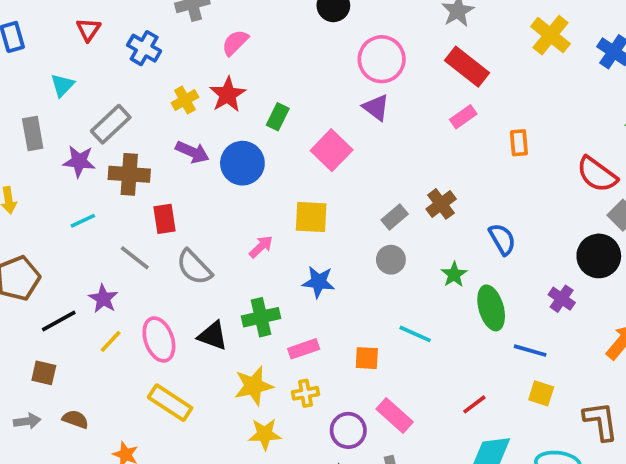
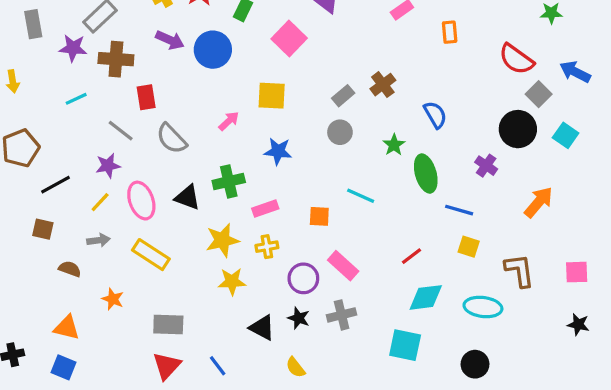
purple star: (103, 299) -> (108, 166), moved, turned 30
gray arrow: (27, 421) -> (98, 240), moved

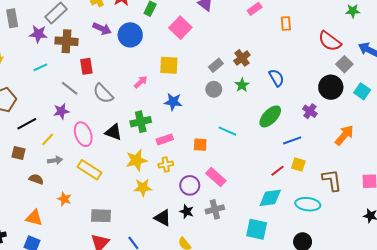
green star: (394, 145) -> (242, 85), moved
green ellipse: (426, 174) -> (270, 116), turned 60
yellow line: (100, 202) -> (48, 139), moved
blue line: (459, 210) -> (292, 140), turned -36
red line: (411, 256) -> (278, 171), moved

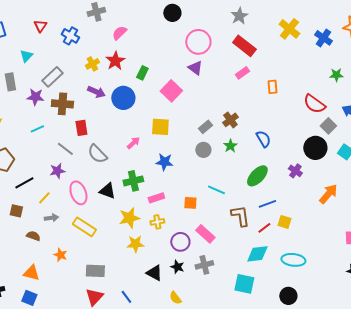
blue line: (292, 140) -> (267, 204), moved
brown L-shape: (332, 180) -> (240, 216), moved

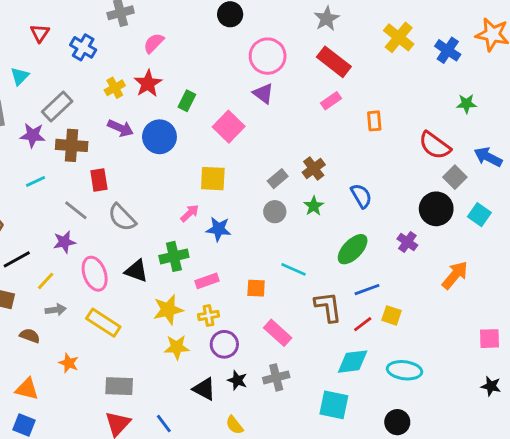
pink arrow: (133, 143) -> (190, 213), moved
purple circle: (180, 242) -> (224, 344), moved

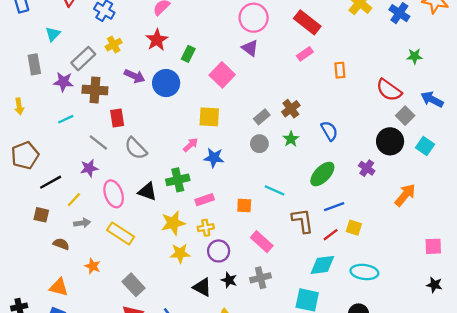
yellow cross: (115, 88) -> (114, 45), moved
gray rectangle: (119, 386) -> (133, 285), turned 45

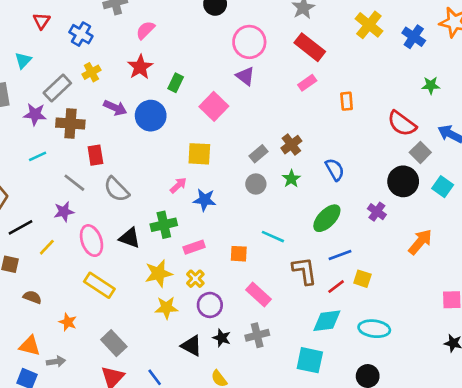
gray arrow: (82, 223) -> (56, 362), moved
yellow cross: (206, 228) -> (195, 279), turned -35

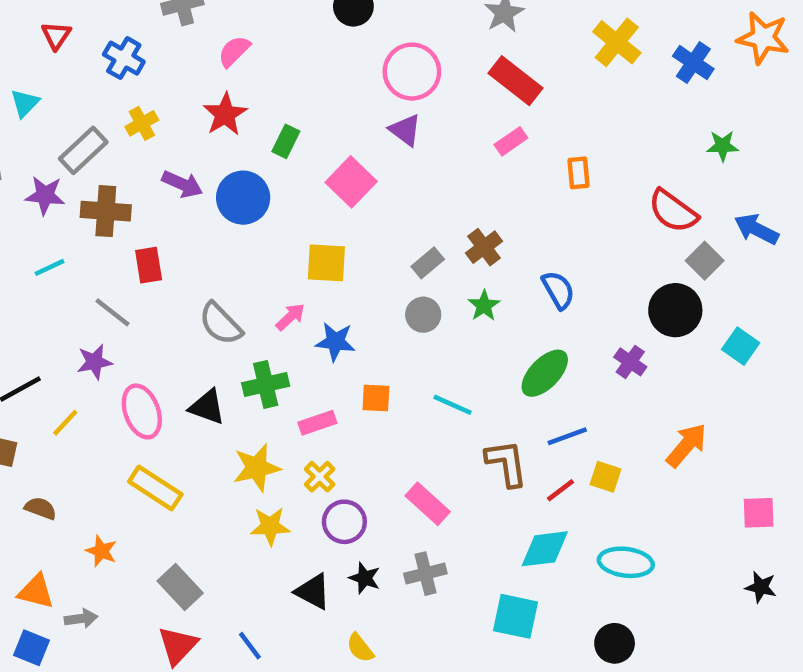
cyan square: (443, 187) -> (741, 346), moved
gray semicircle: (116, 189) -> (221, 324), moved
orange arrow: (420, 242) -> (687, 445), moved
orange square: (239, 254) -> (376, 398), moved

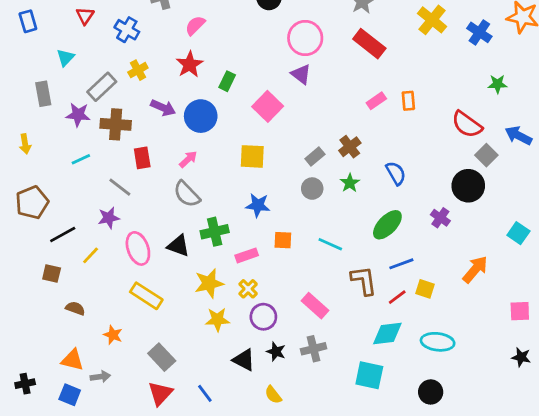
pink rectangle: (511, 141) -> (376, 101), moved
pink arrow: (290, 317) -> (188, 159), moved
cyan square: (741, 346) -> (518, 233), moved

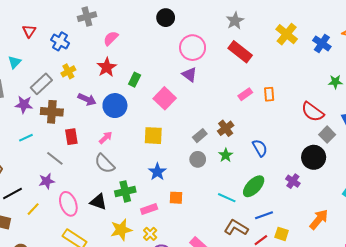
blue star: (258, 205) -> (157, 172), turned 30
cyan line: (330, 244) -> (227, 198), moved
brown L-shape: (364, 280) -> (236, 228), turned -50

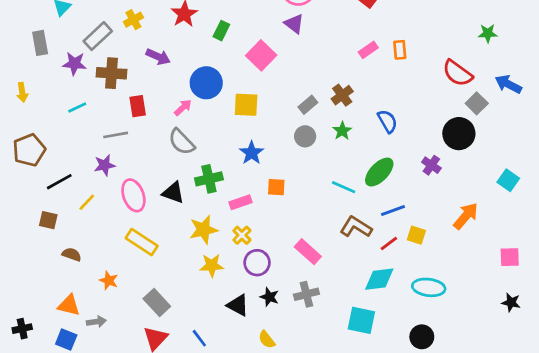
blue circle: (115, 106) -> (206, 83), moved
gray line: (55, 158) -> (116, 135), turned -48

